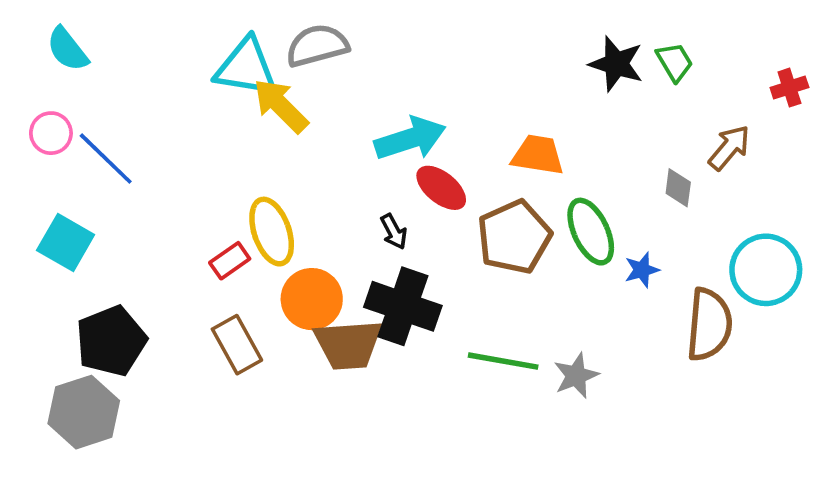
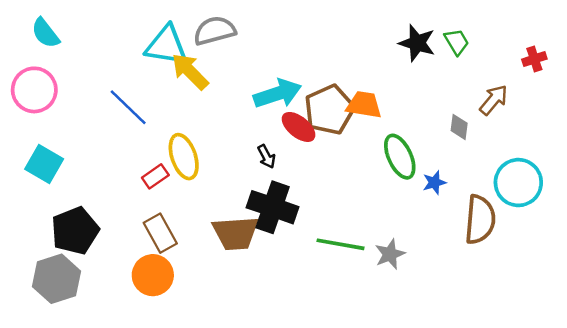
pink circle: (51, 133) -> (34, 90), size x1.6
blue line: (106, 159) -> (128, 107), moved
brown pentagon: (514, 237) -> (329, 110), moved
orange circle: (312, 299) -> (153, 275), moved

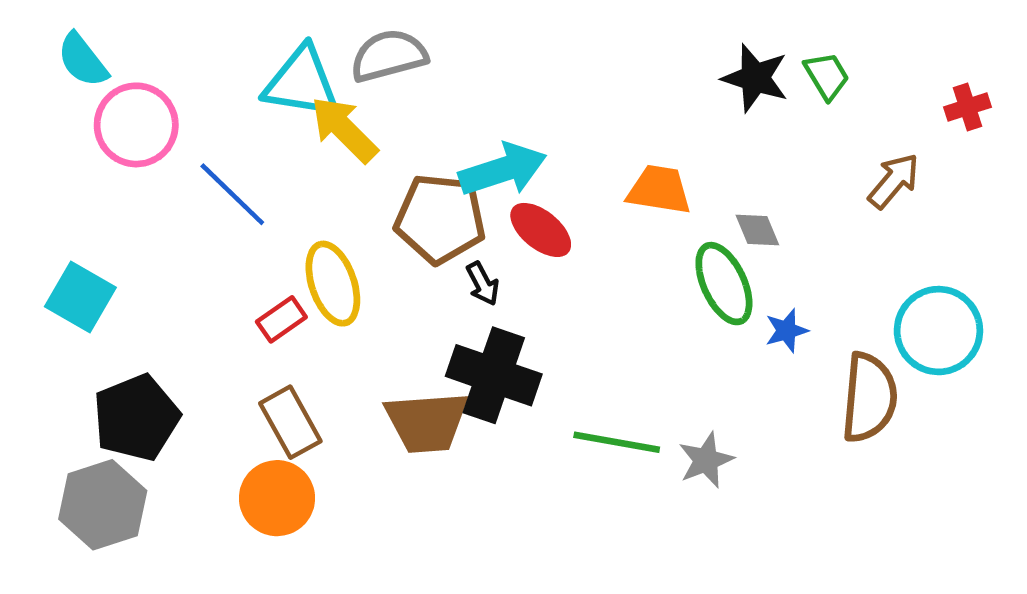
pink circle: (34, 90) -> (136, 125), moved
brown pentagon: (329, 110) -> (440, 219), moved, turned 30
gray diamond: (459, 127) -> (757, 230), moved, turned -30

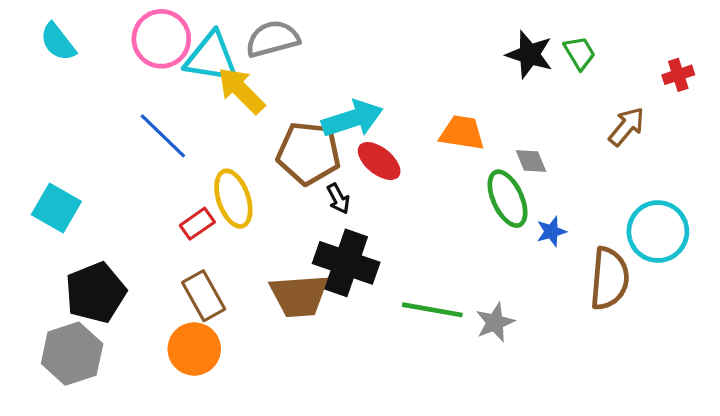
pink circle: (136, 125) -> (161, 39), moved

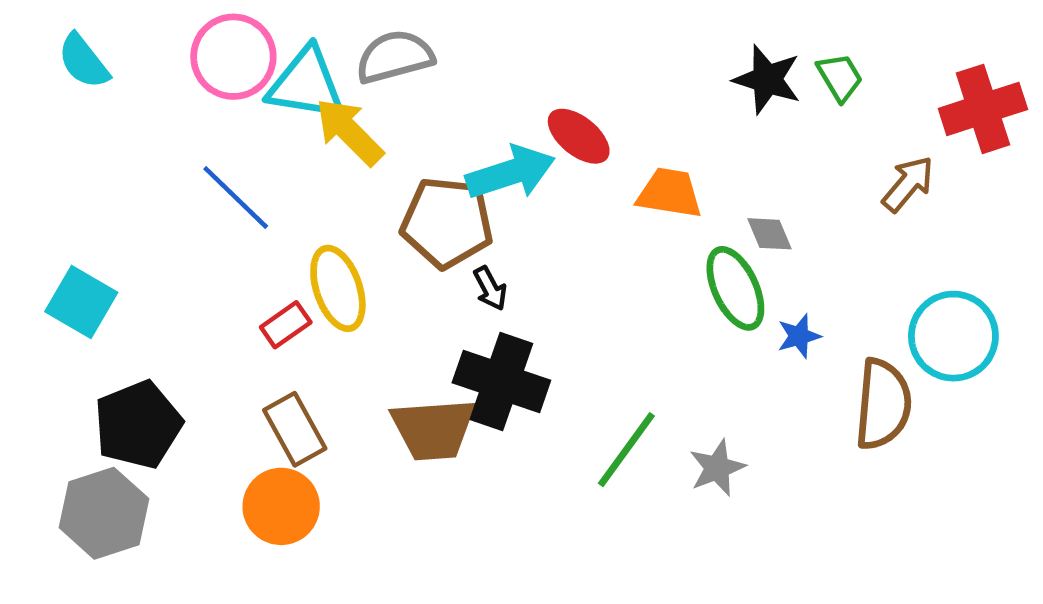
red cross: (678, 75) -> (983, 109), size x1.8
red ellipse: (379, 161) -> (579, 136), moved
green line: (432, 310) -> (626, 450), turned -64

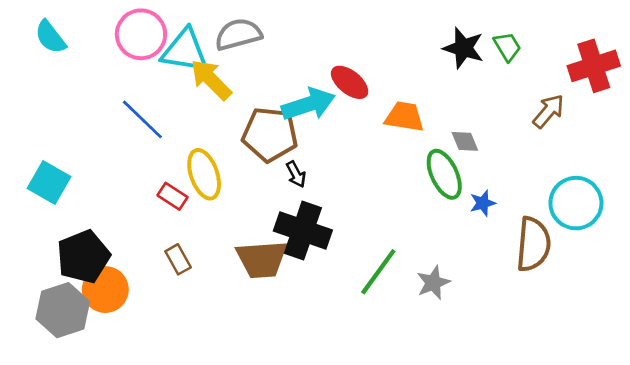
red rectangle: (286, 325) -> (173, 196), turned 68
brown rectangle: (295, 429) -> (178, 259), size x0.7
orange circle: (281, 506) -> (105, 290), moved

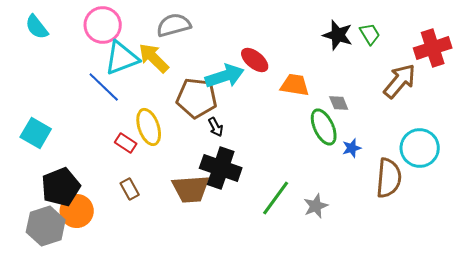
cyan triangle: (185, 51) -> (122, 58), moved, turned -30
brown arrow: (549, 111) -> (400, 81), size x1.4

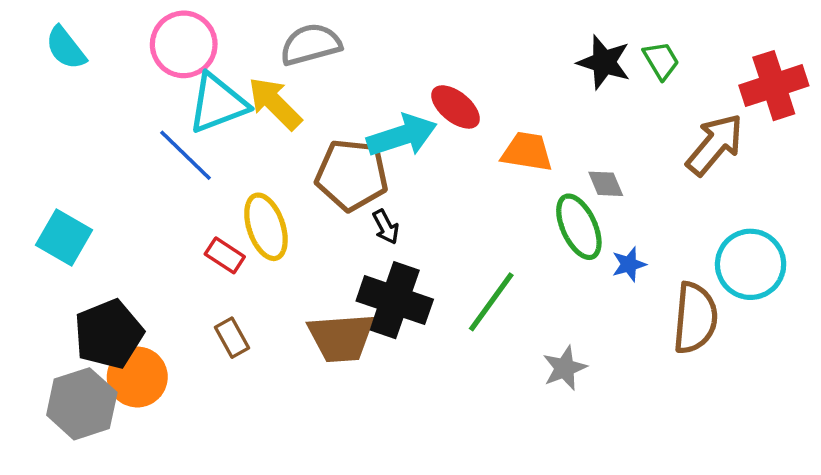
green line: (276, 198) -> (491, 302), moved

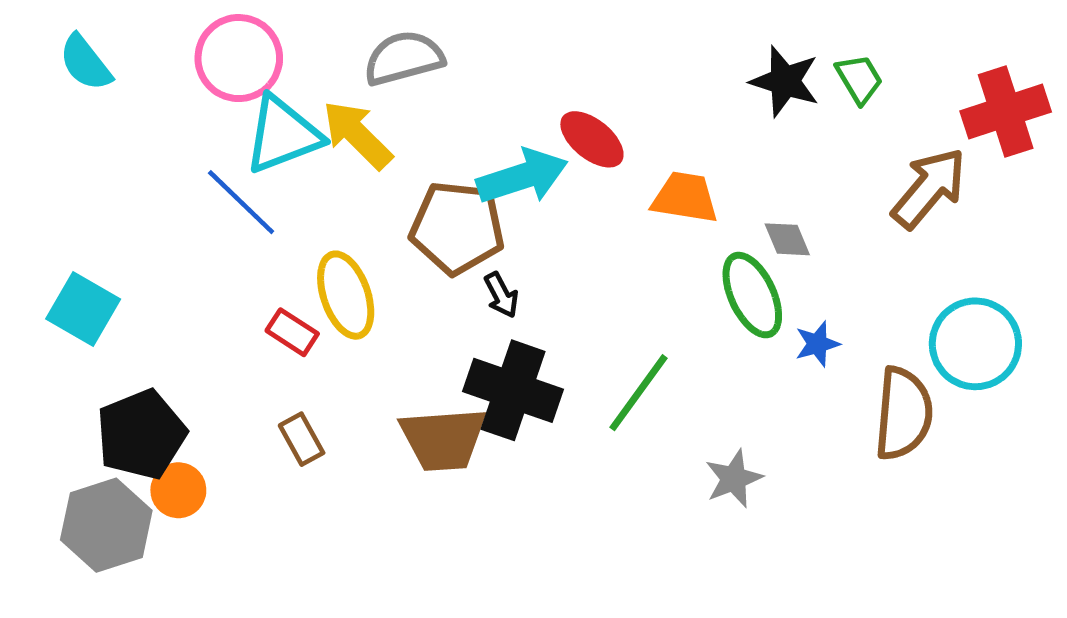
orange circle: (137, 377) -> (178, 490), size x0.7

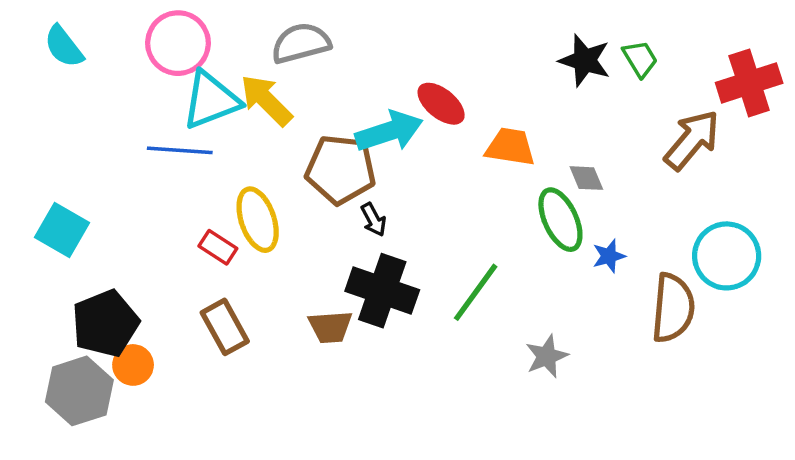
blue line: (241, 202) -> (180, 150), turned -40
brown rectangle: (302, 439) -> (225, 327), size x1.4
brown trapezoid: (443, 439) -> (330, 327), size x0.7

